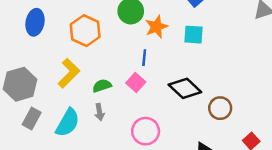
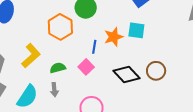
orange star: (157, 27) -> (114, 37), moved
orange hexagon: (85, 31) -> (60, 27), moved
brown circle: (220, 108) -> (156, 71), moved

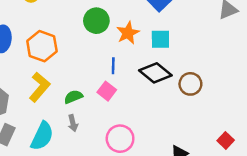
orange hexagon: (60, 27) -> (42, 46), moved
orange star: (114, 37) -> (128, 33), moved
black diamond: (126, 75) -> (155, 73), moved

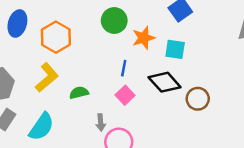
pink square: (107, 91) -> (125, 95), moved
gray arrow: (73, 123) -> (101, 122), moved

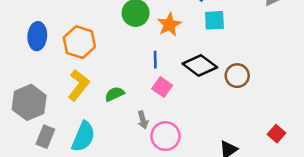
cyan square: (175, 49) -> (214, 20), moved

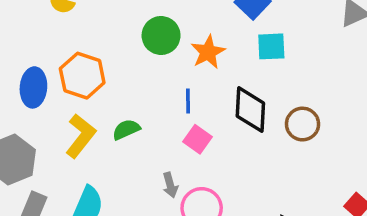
blue ellipse: (37, 36) -> (33, 87), moved
black diamond: (200, 65) -> (250, 110), turned 56
green semicircle: (115, 94) -> (126, 130), moved

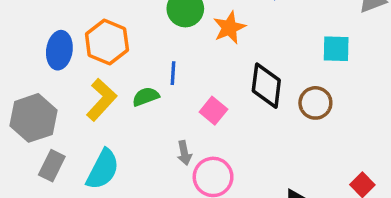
cyan square: (271, 46) -> (336, 49), moved
blue line: (188, 101) -> (173, 73), moved

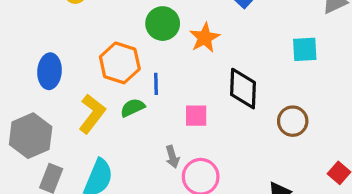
orange hexagon: (107, 42) -> (120, 63), moved
brown circle: (315, 103) -> (293, 121), moved
pink square: (213, 111) -> (196, 116), turned -35

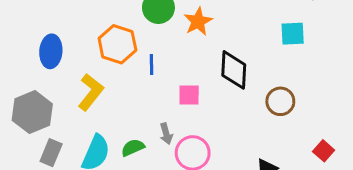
green semicircle: (133, 108) -> (133, 148), moved

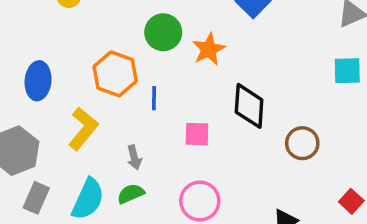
cyan square: (293, 34) -> (347, 71), moved
gray arrow: (166, 134) -> (134, 157), moved

